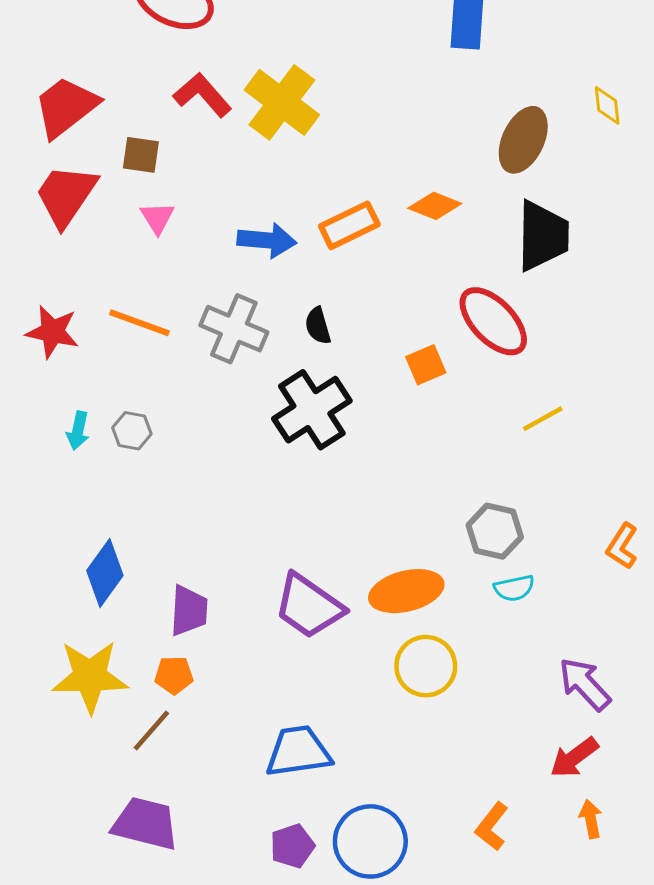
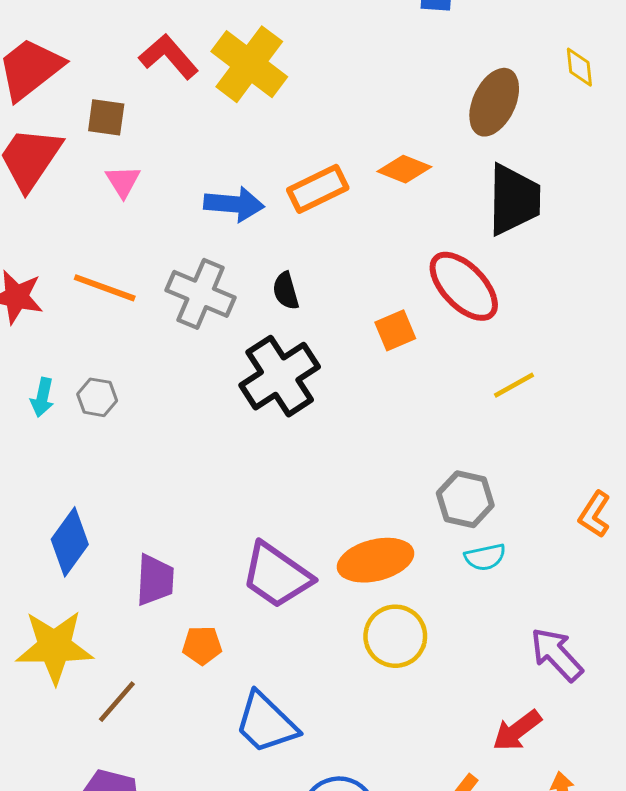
orange pentagon: (174, 675) -> (202, 645), moved
blue trapezoid: (298, 752) -> (266, 723), turned -128
red arrow: (574, 758) -> (517, 731), moved

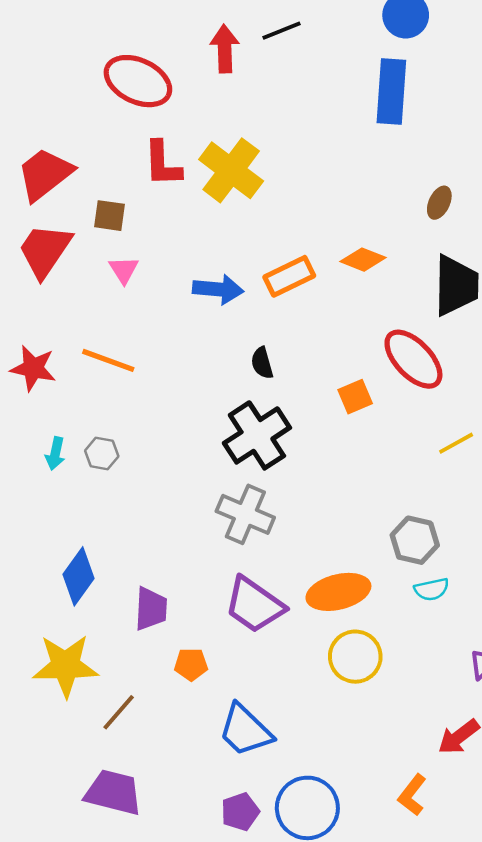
red L-shape: (169, 57) -> (163, 164), turned -141
brown ellipse: (494, 102) -> (439, 203), size x0.6
gray cross: (201, 294) -> (245, 514), moved

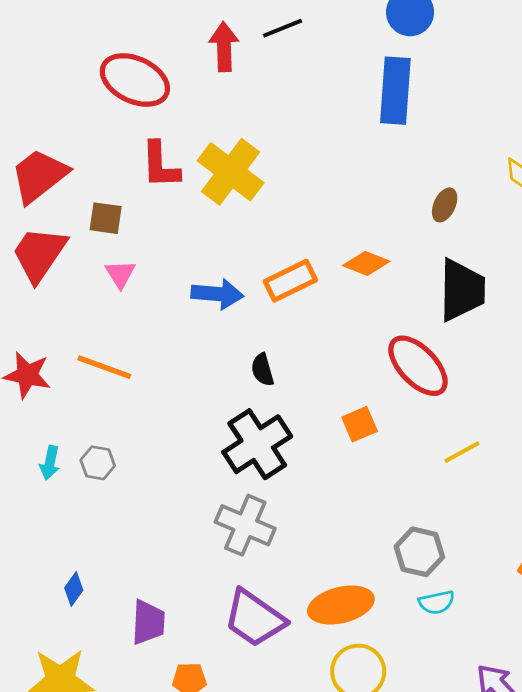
orange square: (355, 397) -> (360, 424), moved
blue diamond: (78, 576) -> (74, 589), size x0.6

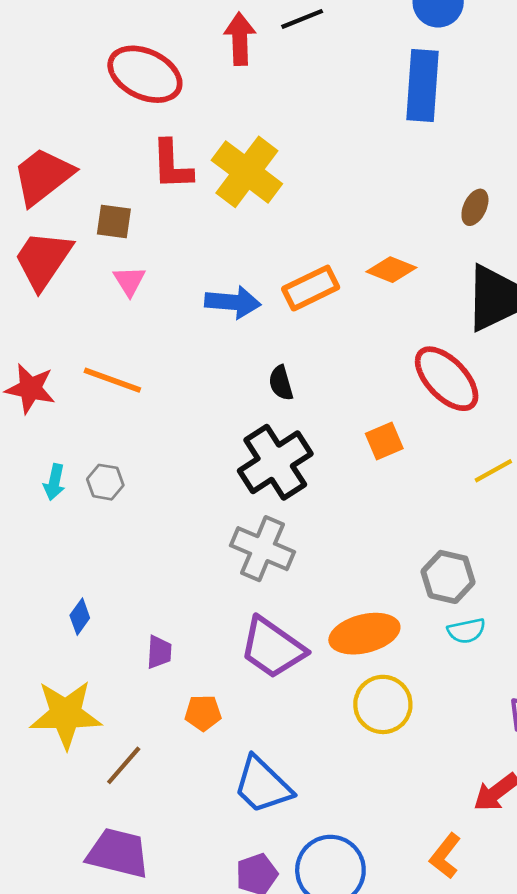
purple trapezoid: (148, 622) -> (159, 652), size x0.7

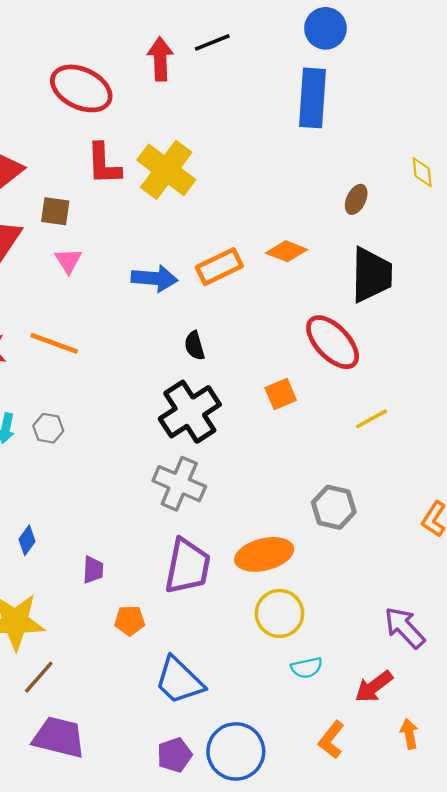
cyan semicircle: (466, 631) -> (307, 668), moved
purple trapezoid: (272, 648) -> (187, 566), turned -114
brown line: (124, 765) -> (39, 677), moved

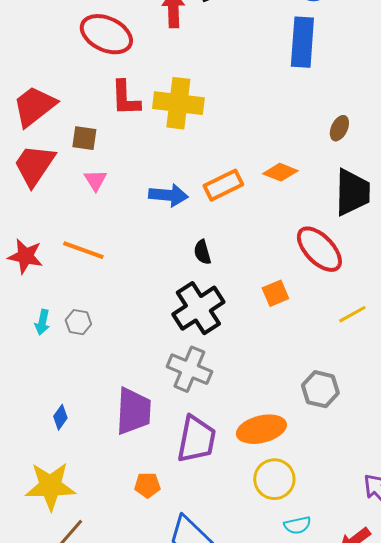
yellow cross: (166, 170) -> (178, 103), turned -30
purple trapezoid: (93, 570) -> (133, 411), moved, size x2.0

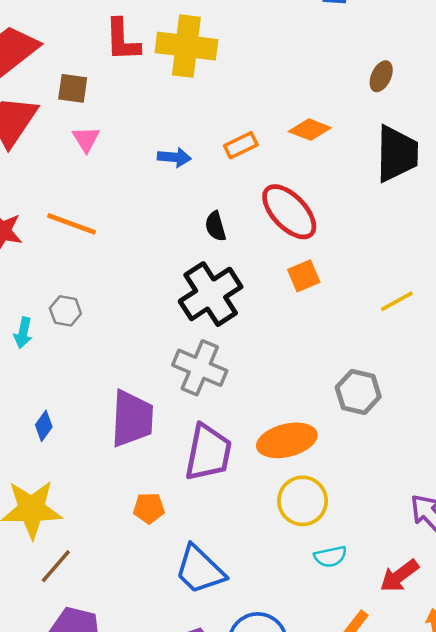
orange rectangle: (223, 185) -> (241, 145), size x0.7
blue arrow: (168, 195) -> (174, 157), size x0.7
red ellipse: (319, 249) -> (289, 212), moved
cyan arrow: (42, 322) -> (23, 333), moved

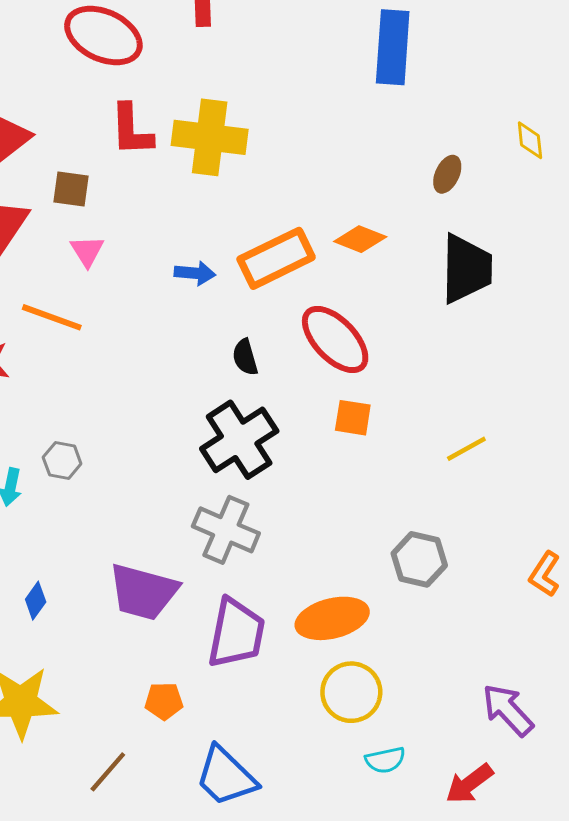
orange rectangle: (241, 145) -> (276, 258), size x1.8
orange line: (72, 224) -> (52, 317), moved
orange square: (304, 276) -> (353, 418), turned 32
purple trapezoid: (132, 419) -> (143, 592), turned 102
brown line: (56, 566) -> (108, 772), moved

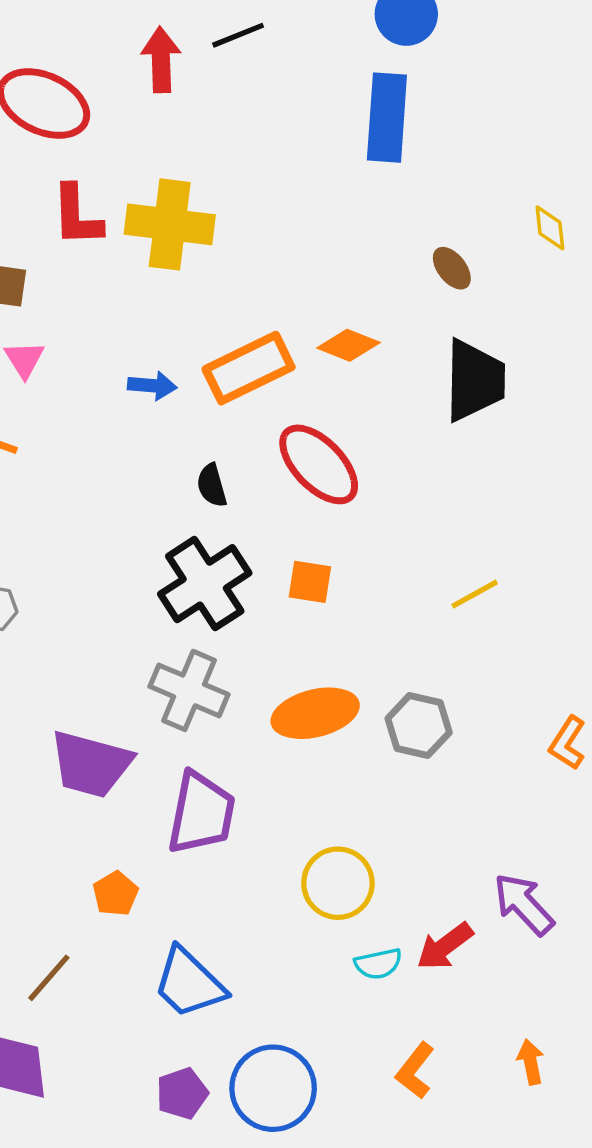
brown ellipse: (447, 174) -> (452, 268), turned -63
orange square: (353, 418) -> (310, 582), moved
orange ellipse: (332, 618) -> (315, 713), moved
orange pentagon: (164, 701) -> (115, 894), turned -30
red arrow: (469, 784) -> (445, 946), moved

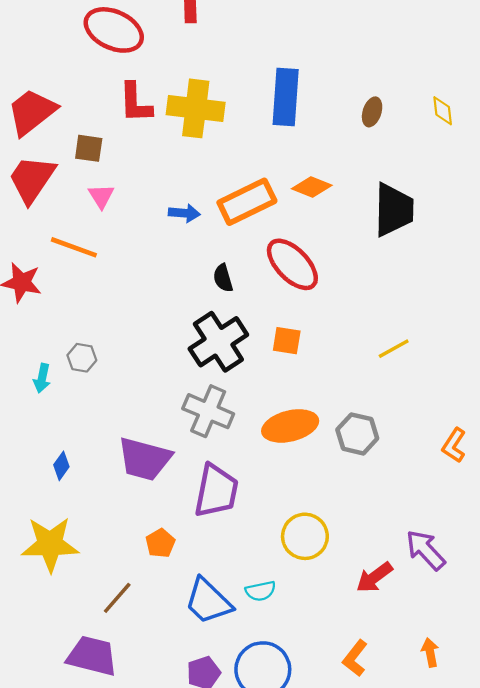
blue rectangle: (387, 118) -> (286, 97), moved
brown ellipse: (452, 268) -> (372, 112), moved, turned 56
cyan semicircle: (378, 964) -> (261, 591), moved

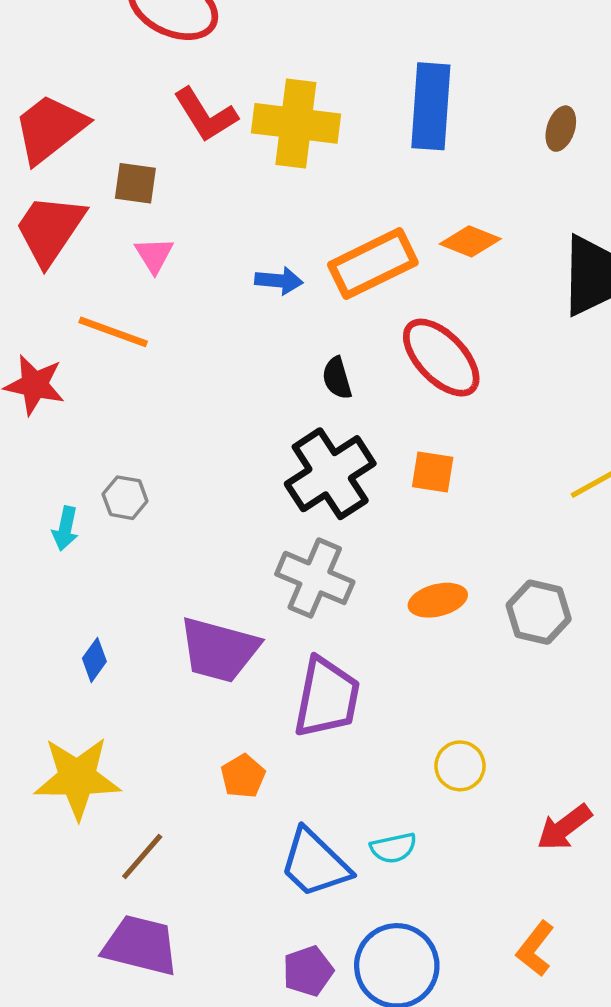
red L-shape: (135, 103) -> (205, 115), turned -30
orange ellipse: (290, 426) -> (438, 600), size x0.7
yellow circle: (305, 536) -> (460, 766), size x0.7
brown line: (117, 598) -> (142, 856), moved

